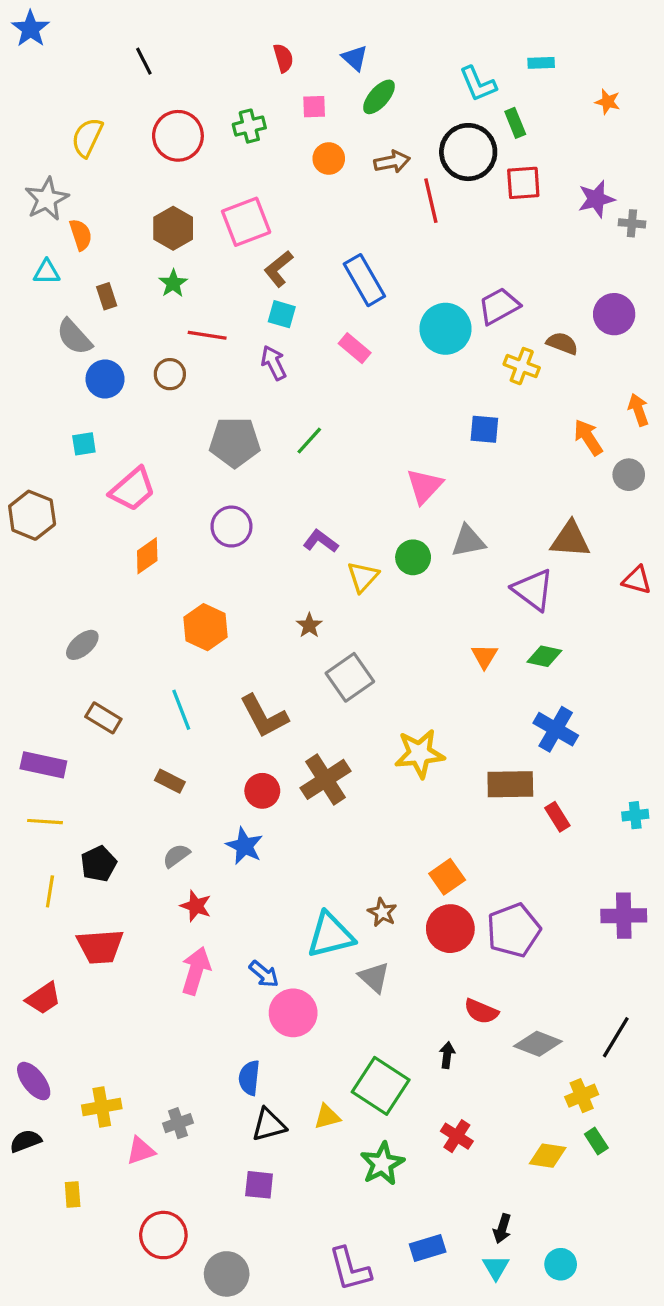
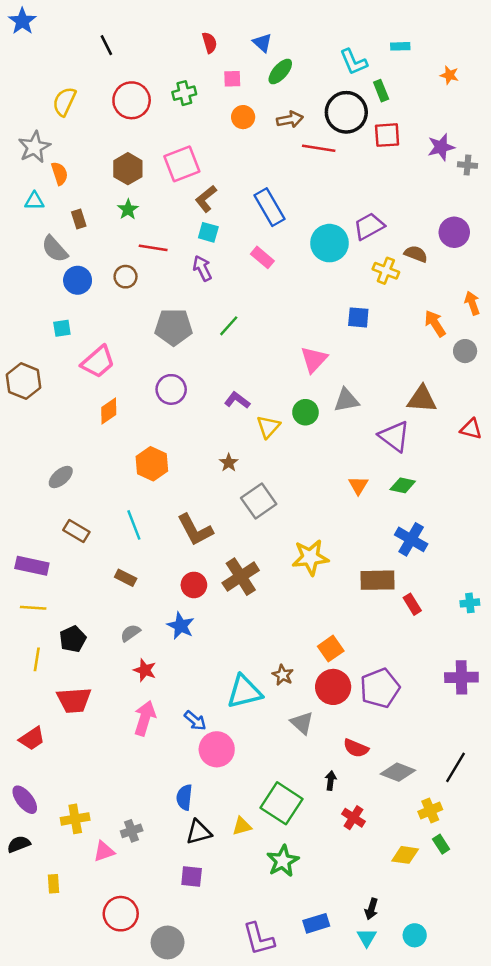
red line: (431, 201) -> (319, 148), turned -68
gray triangle: (374, 977) -> (302, 723), moved
red cross: (457, 1136) -> (353, 818), moved

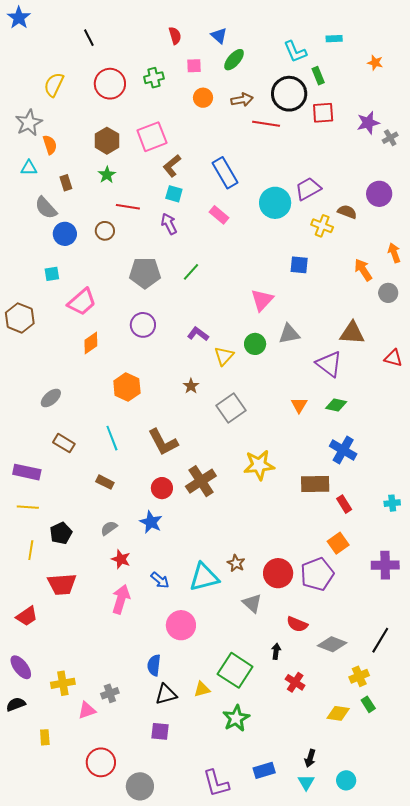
gray cross: (467, 165) -> (390, 138), turned -35
gray square: (259, 501) -> (231, 408), moved
orange square: (331, 649) -> (338, 543), moved
blue arrow: (195, 721) -> (160, 580), moved

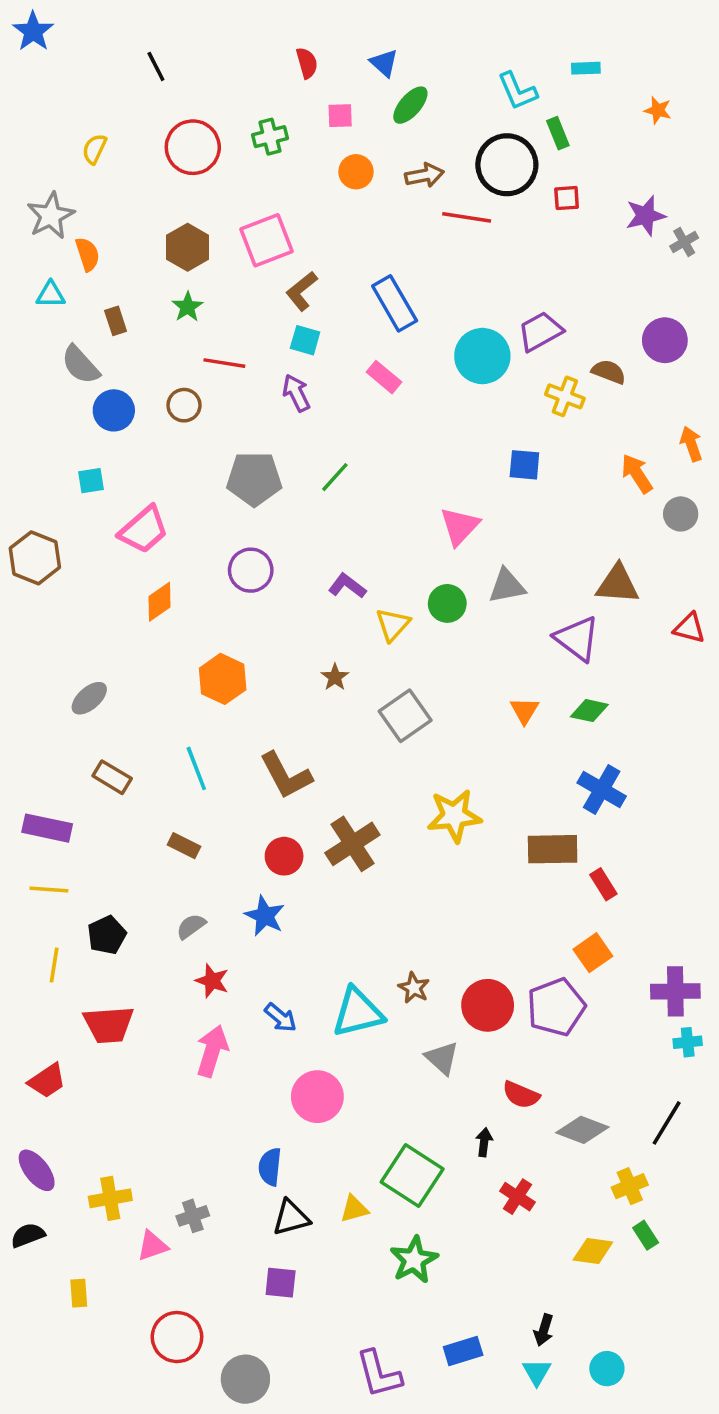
yellow semicircle: (54, 85) -> (95, 149), size x0.7
red square: (323, 113) -> (567, 198), size x0.7
cyan cross: (392, 503) -> (688, 1042), moved

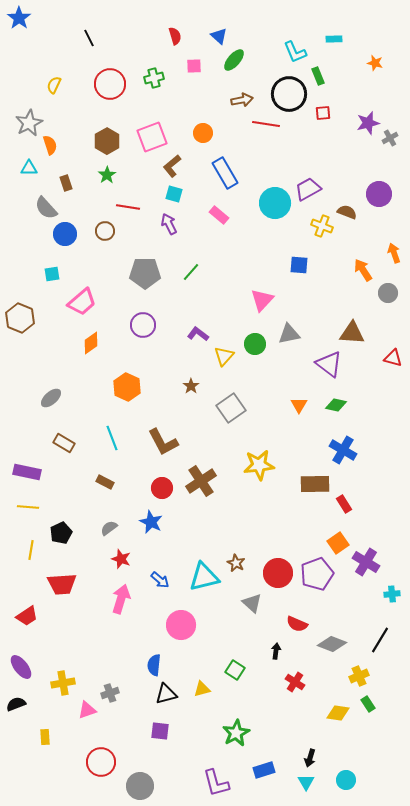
orange circle: (356, 172) -> (203, 133), moved
purple cross: (675, 991) -> (366, 562), moved, turned 32
green square: (412, 1176) -> (235, 670), size x0.6
green star: (414, 1260) -> (236, 733), moved

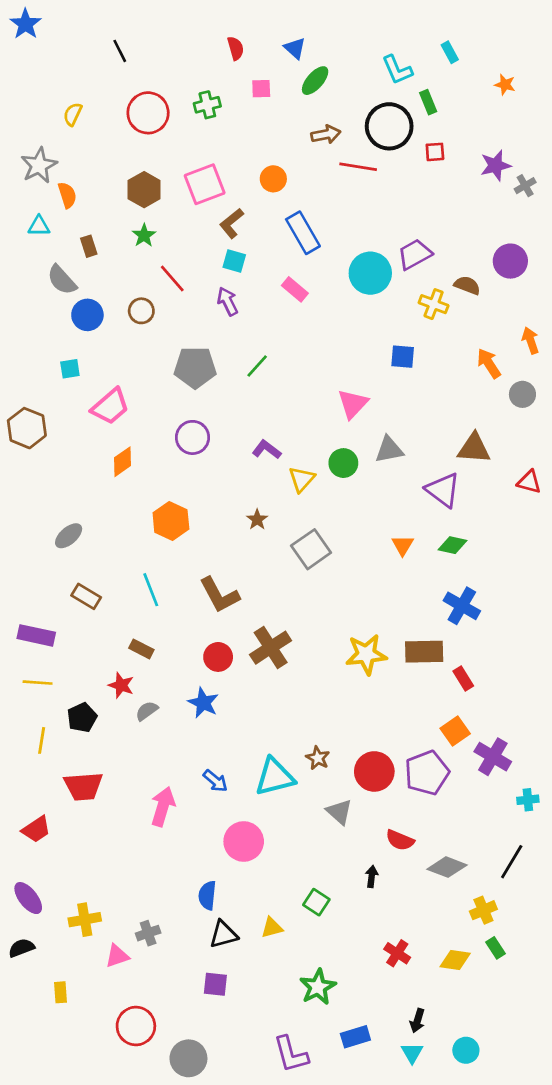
cyan rectangle: (334, 39) -> (450, 52), turned 63
red line: (128, 207) -> (172, 279), turned 40
yellow star: (259, 465) -> (366, 654), moved
red star: (121, 559) -> (121, 685), moved
red cross: (295, 682) -> (397, 953), moved

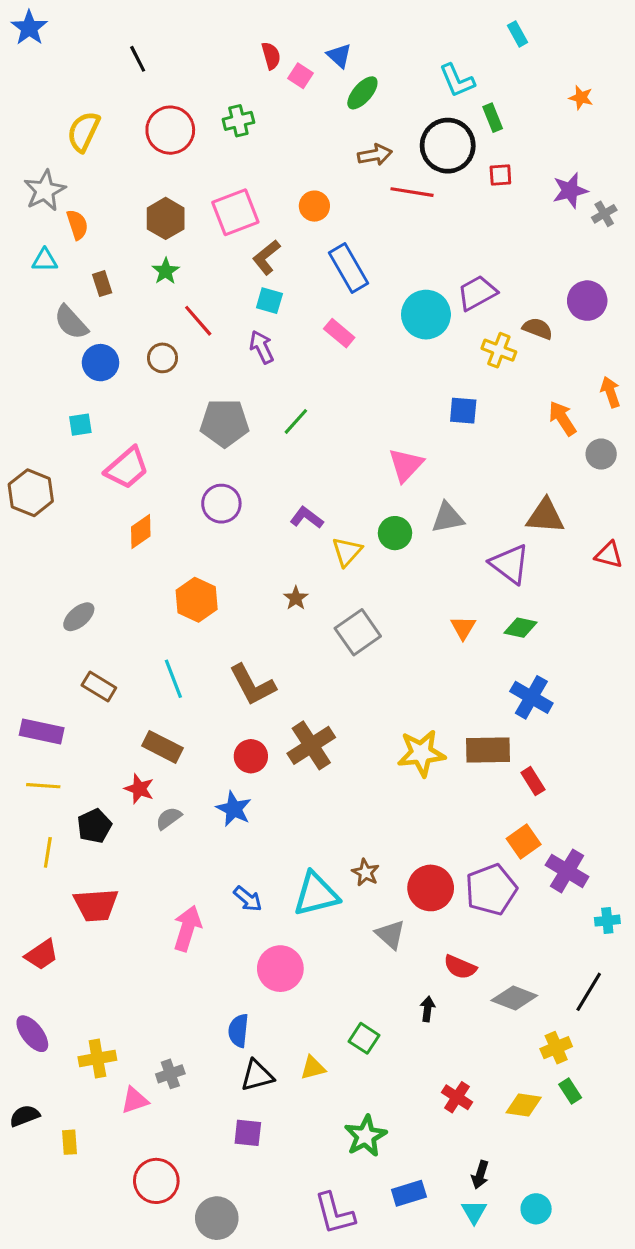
cyan rectangle: (450, 52) -> (517, 34), moved
pink square: (261, 89) -> (300, 76), moved, turned 35
yellow semicircle: (73, 114) -> (83, 132), size x1.5
brown rectangle: (141, 649) -> (163, 747), size x1.4
black semicircle: (21, 948) -> (25, 1116), moved

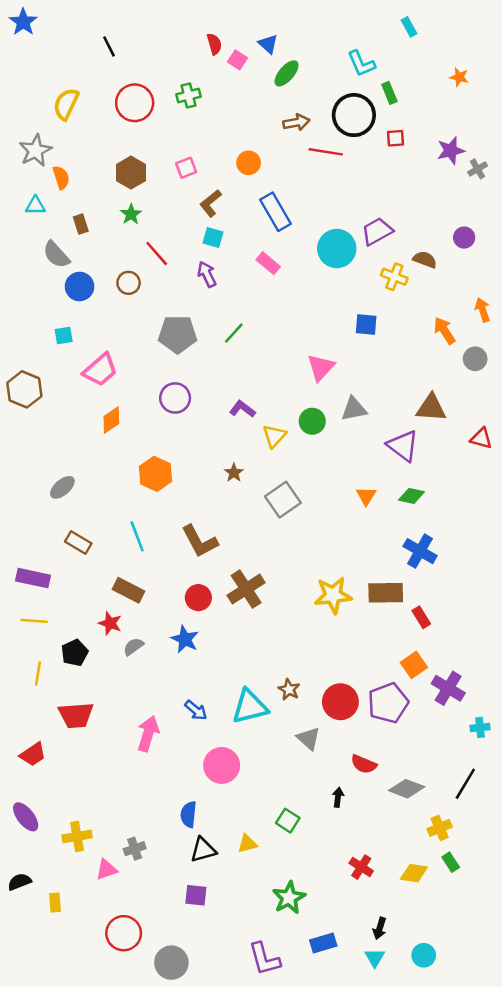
pink square: (235, 212) -> (186, 168), size x0.6
purple circle: (587, 301) -> (464, 238), size x0.7

